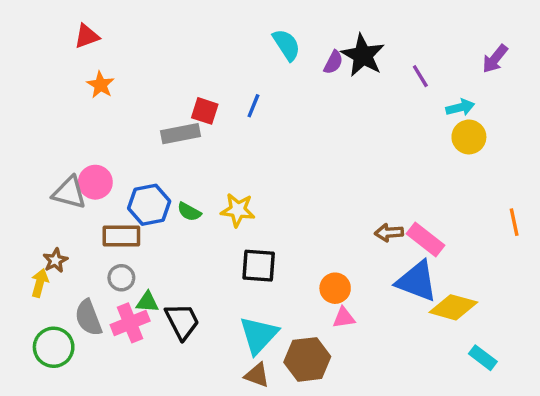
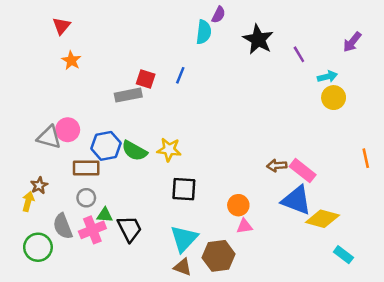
red triangle: (87, 36) -> (61, 26), turned -30
cyan semicircle: (286, 45) -> (204, 32), turned 40
purple semicircle: (333, 62) -> (219, 15), moved
green semicircle: (189, 212) -> (134, 151), size x1.5

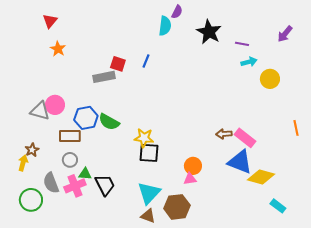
purple line: (299, 54) -> (242, 44), turned -48
cyan arrow: (327, 77) -> (249, 62), moved
yellow star: (169, 150) -> (144, 138), moved
pink triangle: (245, 226) -> (190, 179), moved

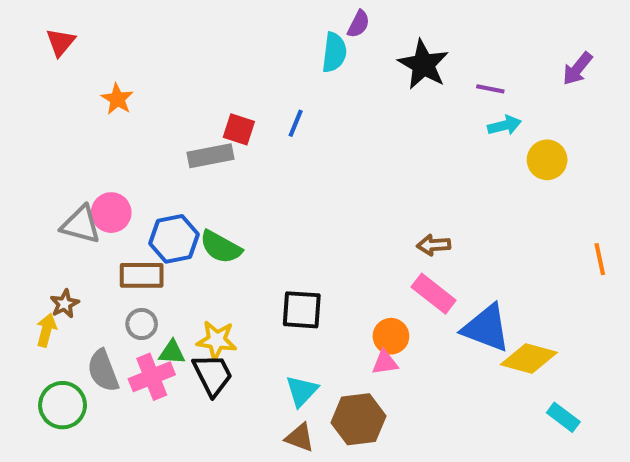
red triangle: (50, 21) -> (61, 42), moved
brown arrow: (224, 134) -> (434, 245), moved
yellow star: (144, 138) -> (217, 340), moved
pink rectangle: (245, 138) -> (434, 294), moved
cyan triangle: (149, 193) -> (302, 391), size x0.7

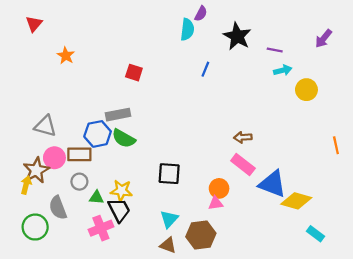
blue line: (296, 123) -> (205, 69), moved
gray rectangle: (211, 156) -> (118, 115), moved
pink circle: (111, 213) -> (54, 158), moved
brown star: (65, 304) -> (36, 170), size x1.6
pink cross: (152, 377) -> (101, 228), moved

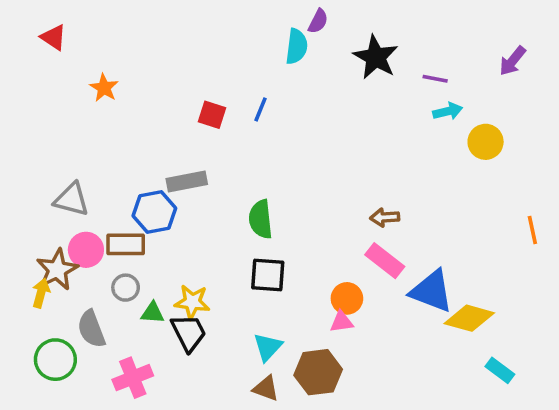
red triangle: (34, 24) -> (54, 37), turned -36
blue line: (205, 69) -> (261, 109), moved
green semicircle: (124, 138) -> (261, 219), moved, turned 55
pink cross: (101, 228) -> (133, 378), moved

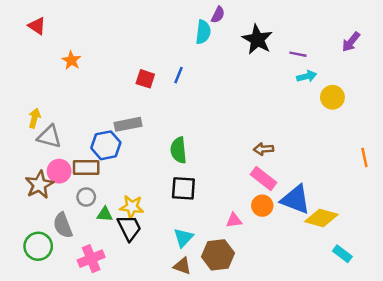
yellow arrow: (41, 293) -> (34, 118), moved
orange circle: (347, 298) -> (262, 206), moved

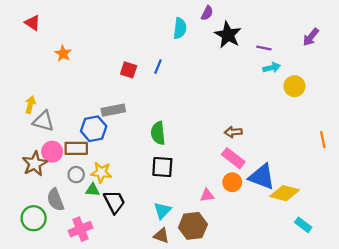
purple semicircle: (218, 15) -> (207, 13), moved
yellow star: (132, 207) -> (101, 172), moved

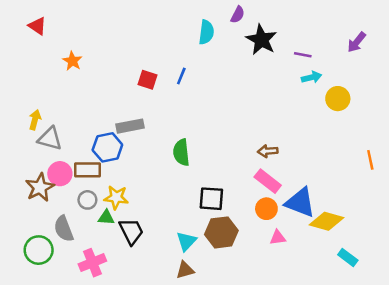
black square: (162, 167) -> (211, 199), moved
pink triangle: (207, 195) -> (278, 237), moved
brown hexagon: (193, 226) -> (221, 232), moved
brown triangle: (161, 236) -> (185, 270), turned -35

